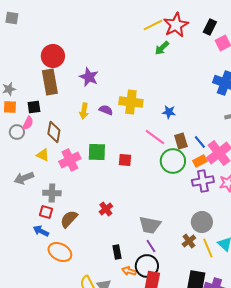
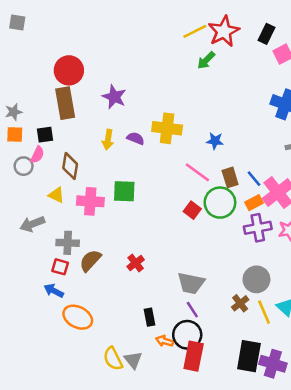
pink cross: (70, 160) -> (90, 201), turned 30
red square: (125, 160) -> (192, 210), moved, turned 32
brown semicircle: (69, 219) -> (90, 260), moved

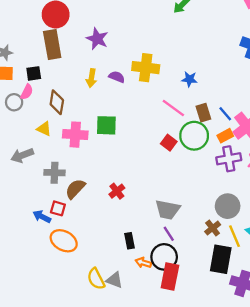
red square: (60, 267) -> (58, 208), moved
black rectangle: (249, 356) -> (221, 259), moved
gray triangle: (133, 360) -> (114, 280), turned -30

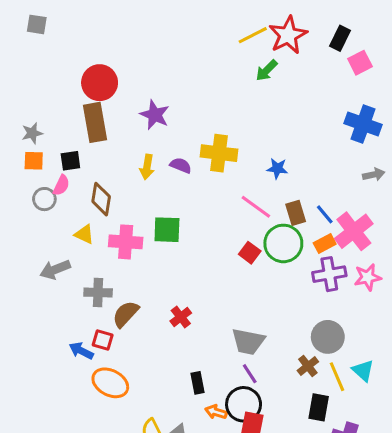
black rectangle: (221, 259) -> (319, 407), size x0.7

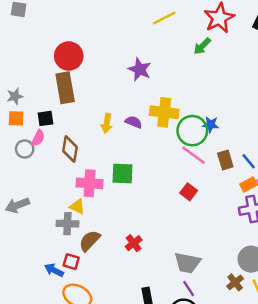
yellow line: (253, 35) -> (164, 18), moved
purple star: (155, 115) -> (140, 69), moved
yellow triangle: (84, 234) -> (77, 207), moved
green circle: (283, 243) -> (192, 131), moved
gray arrow: (55, 270) -> (17, 205), moved

